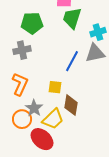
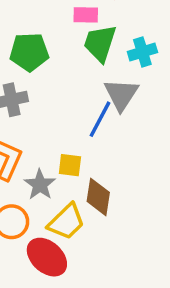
cyan cross: (98, 32) -> (142, 52), moved
gray triangle: (95, 53) -> (121, 94), moved, turned -45
gray star: (34, 108) -> (40, 185), moved

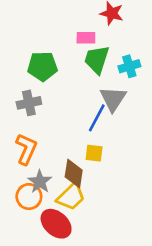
yellow square: (70, 165) -> (94, 153), moved
gray star: (40, 185) -> (40, 182), moved
brown diamond: (98, 197) -> (74, 173), moved

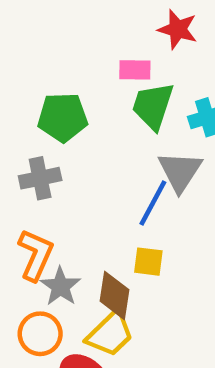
gray star: (40, 182) -> (60, 286), moved

